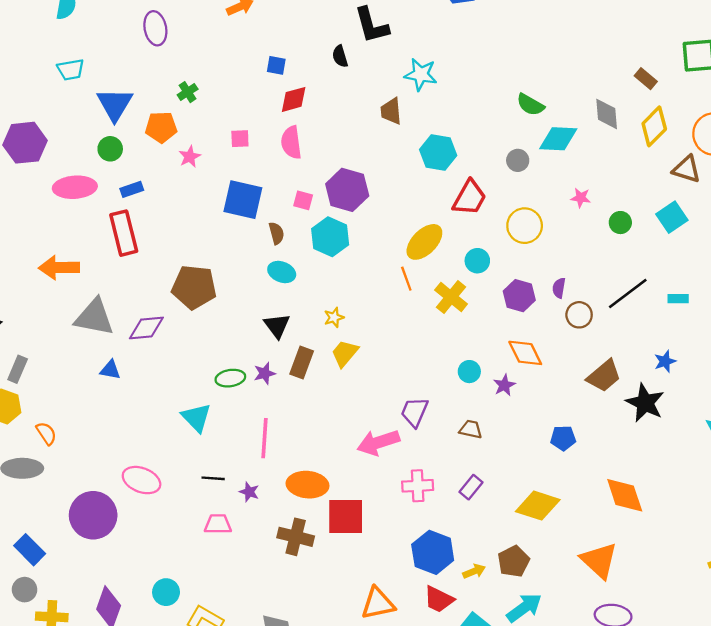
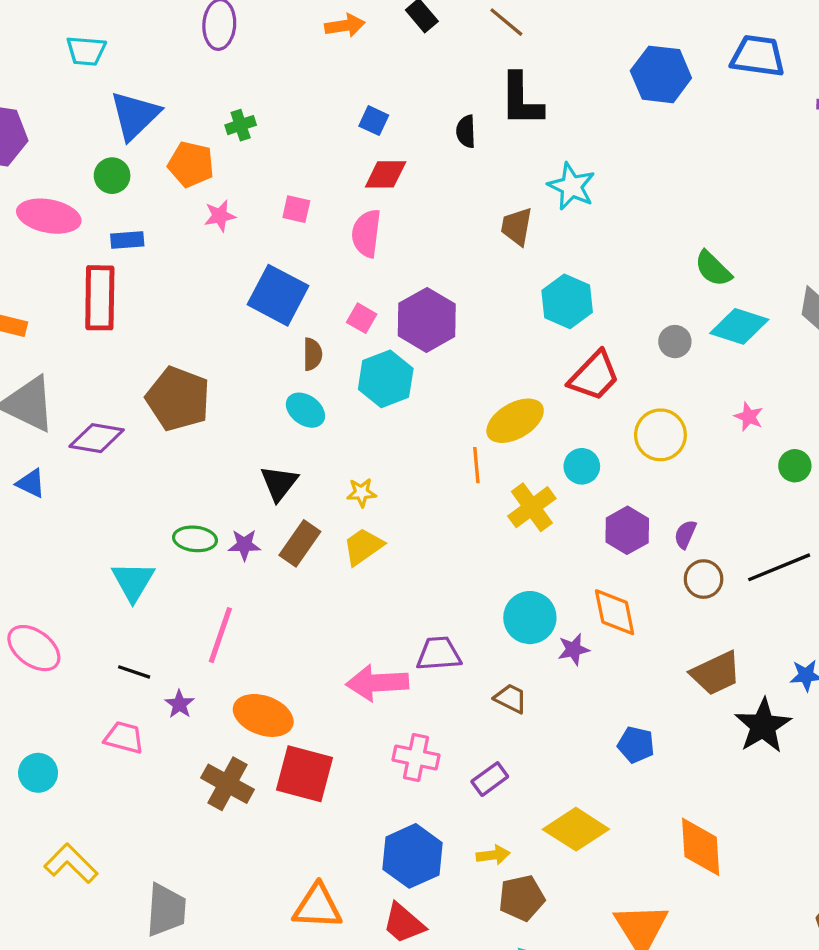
cyan circle: (469, 372) -> (530, 618), size x1.6
purple trapezoid: (415, 412) -> (439, 654), turned 48
yellow arrow: (474, 571) -> (493, 855), moved
cyan circle: (166, 592) -> (38, 773), moved

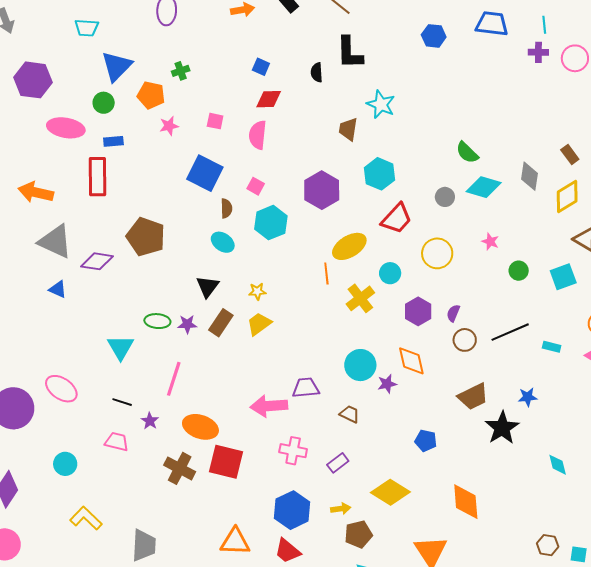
blue hexagon: (661, 74) -> (434, 36), size x0.7
purple hexagon: (427, 320) -> (322, 190), moved

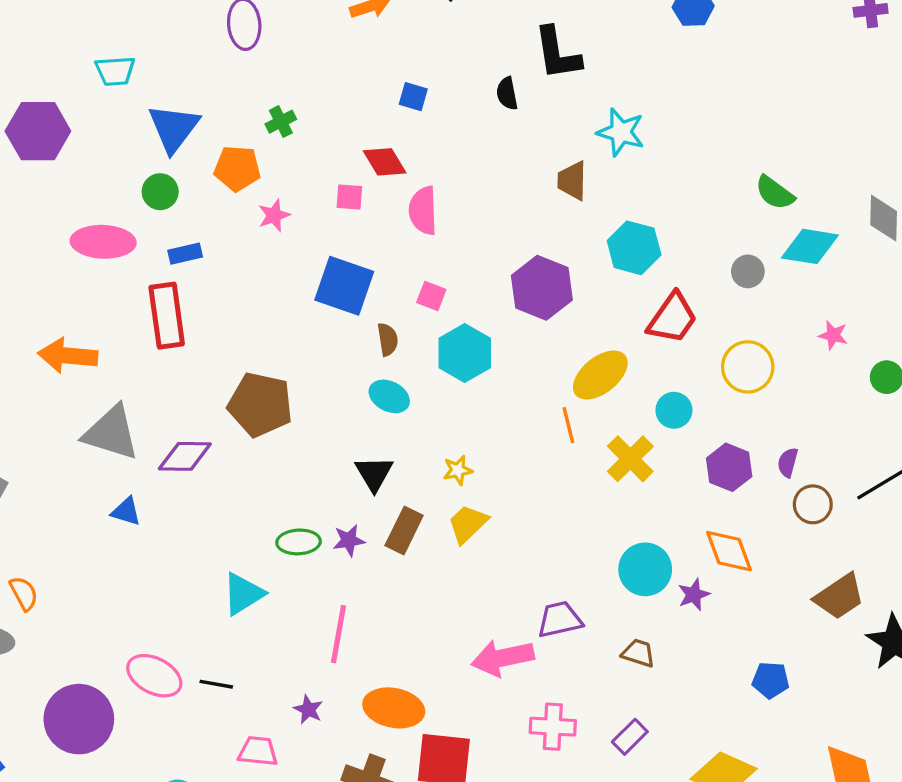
purple hexagon: (33, 80) -> (38, 131), moved
red diamond: (269, 99) -> (385, 162), moved, turned 68
cyan triangle: (121, 347) -> (243, 594), turned 36
black line: (122, 402) -> (216, 684), moved

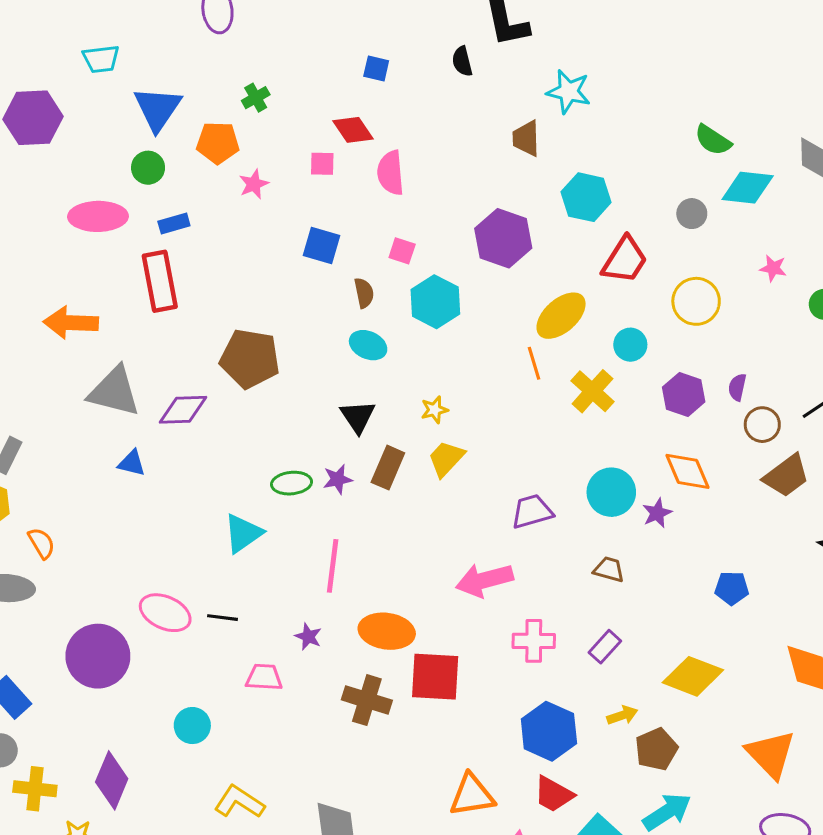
blue square: (344, 286) -> (322, 246), size x0.7
brown trapezoid: (839, 596) -> (786, 476), moved
purple trapezoid: (560, 619) -> (532, 511), moved

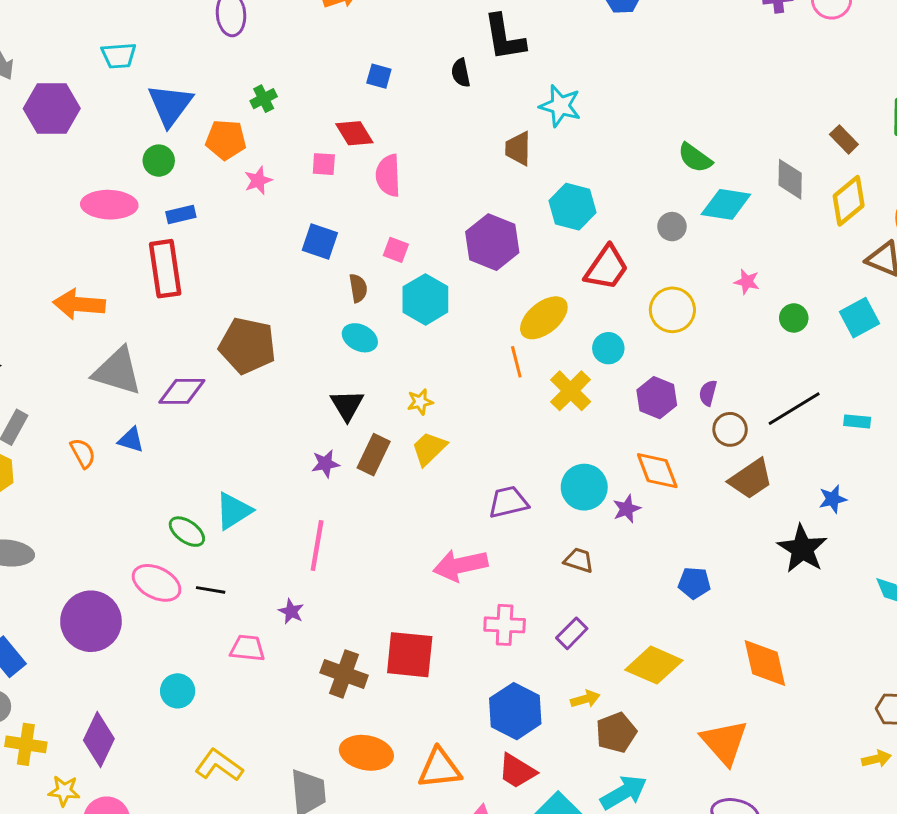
green ellipse: (292, 483) -> (187, 532), moved, turned 39
orange semicircle: (41, 543) -> (83, 453), moved
orange ellipse: (387, 631) -> (366, 753), moved

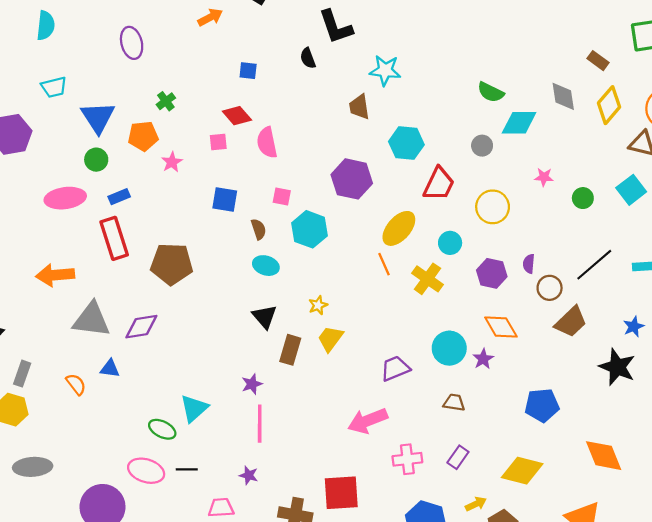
brown pentagon: (247, 346) -> (172, 264), moved
purple star: (325, 464) -> (252, 384), moved
blue pentagon: (694, 583) -> (542, 405), size x1.4

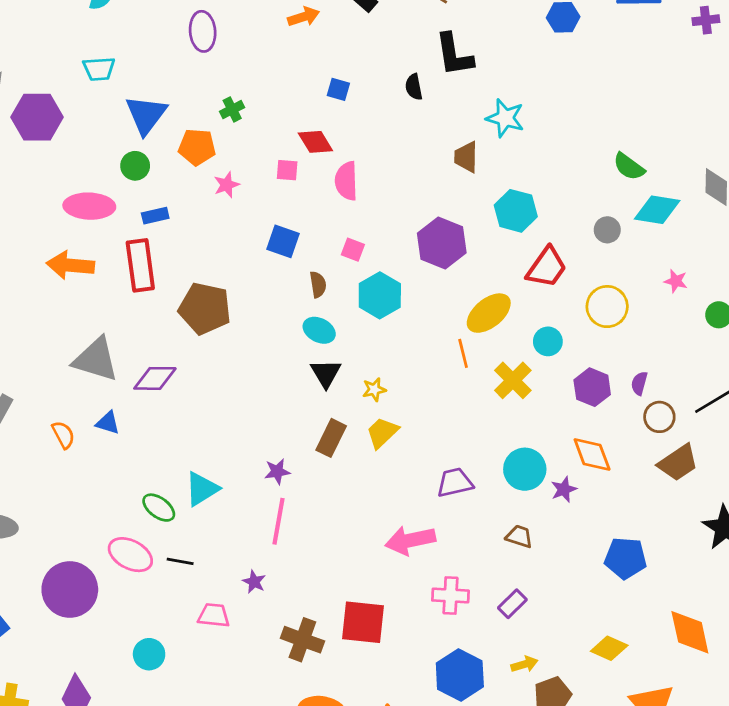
orange arrow: (55, 275) -> (70, 265), moved
black triangle: (265, 317) -> (326, 373), moved
yellow diamond: (522, 471) -> (609, 648), moved, size x0.7

